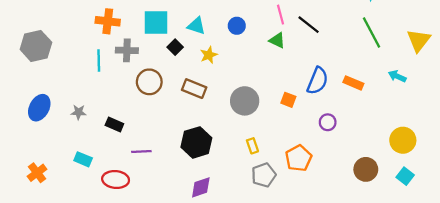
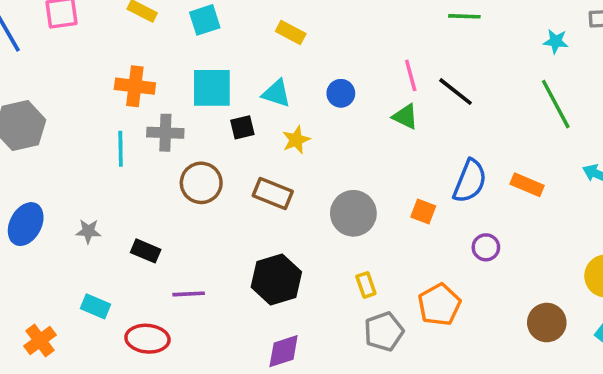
black square: (175, 47) -> (242, 127), turned 32
orange cross: (37, 173) -> (40, 340), moved

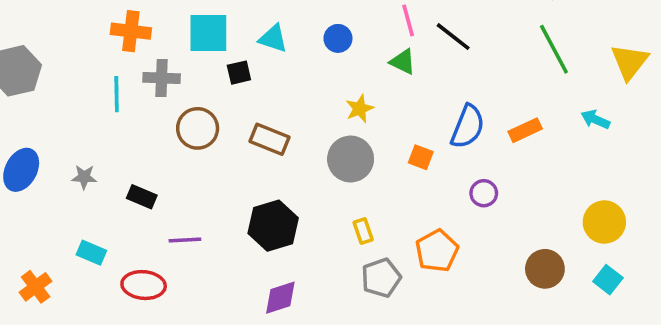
yellow star: (296, 140) -> (360, 109), moved
orange rectangle: (527, 185) -> (525, 130), turned -48

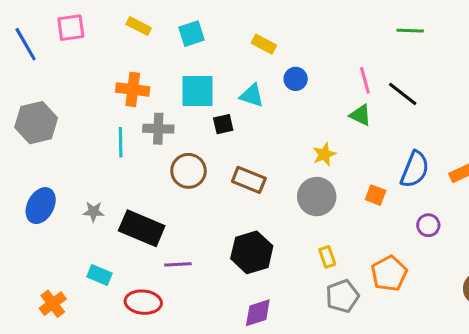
blue circle: (338, 38) -> (296, 79), moved
black rectangle: (142, 197) -> (142, 228), size x1.8

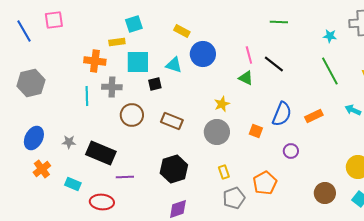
yellow rectangle: (139, 26) -> (117, 42), moved, turned -35
blue circle: (296, 79) -> (203, 54), size x1.6
orange cross: (53, 304) -> (42, 169), moved

